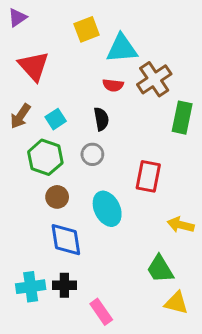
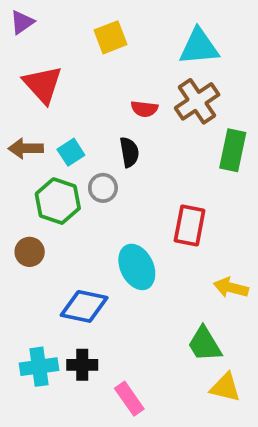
cyan triangle: (122, 48) -> (199, 47), moved
brown arrow: (20, 116) -> (26, 148), turned 55
gray circle: (92, 154) -> (103, 188), moved
brown circle: (57, 197) -> (30, 252), moved
blue diamond: (66, 240) -> (84, 306), turned -69

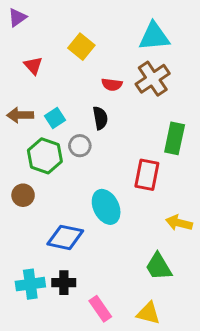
yellow square: (110, 37) -> (81, 47), moved, turned -30
red triangle: (43, 84) -> (33, 66), size x0.6
green rectangle: (233, 150) -> (175, 138), moved
yellow triangle: (225, 387) -> (148, 313), moved

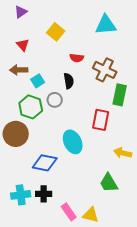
purple triangle: (17, 17) -> (21, 12), moved
brown cross: (153, 79) -> (105, 70), moved, turned -30
brown arrow: (20, 115) -> (19, 70), moved
brown circle: (23, 195) -> (16, 134), size x1.6
yellow triangle: (148, 313) -> (91, 215), moved

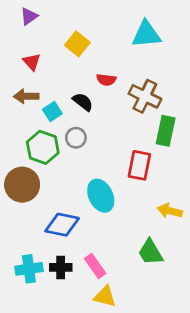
black semicircle: (69, 81) -> (83, 102), moved, turned -42
pink rectangle: (69, 212) -> (95, 266), moved
yellow triangle: (91, 215) -> (105, 296), moved

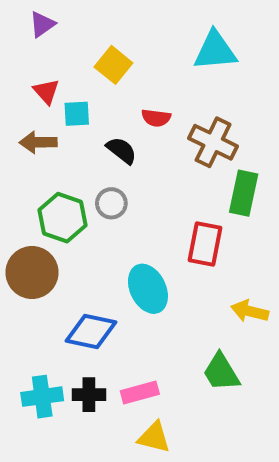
cyan square: (52, 111) -> (77, 114), moved, turned 30
pink rectangle: (95, 266) -> (140, 393), turned -70

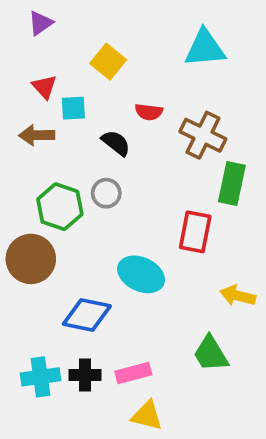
cyan ellipse: (148, 289) -> (141, 274), turned -39

